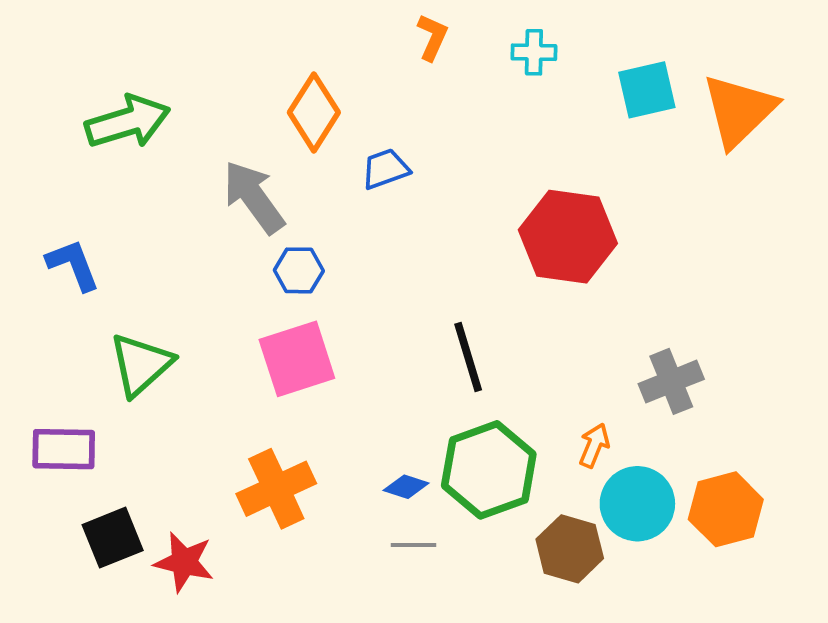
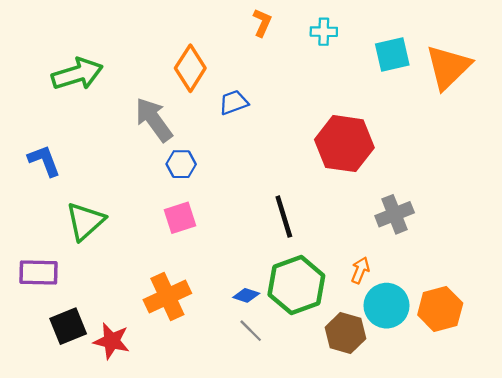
pink square: (297, 359) -> (180, 218), size x0.7
gray cross: (671, 381) -> (395, 214), moved
gray line: (414, 545) -> (251, 331), turned 45

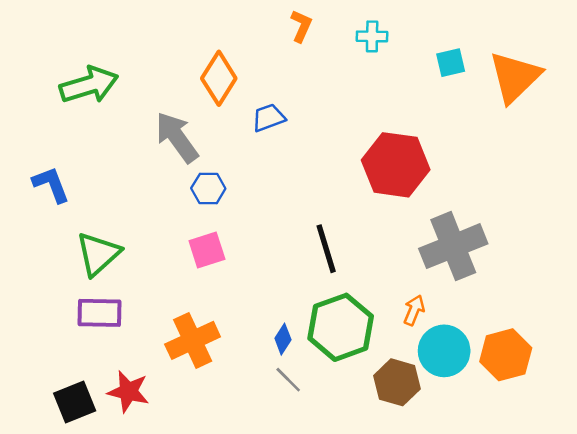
cyan square: (392, 55) -> (451, 63), size x0.7
gray cross: (395, 214) -> (453, 246), size x1.5
purple rectangle: (38, 273) -> (100, 313), moved
blue diamond: (246, 295) -> (283, 339), turned -75
black square: (68, 326) -> (75, 402), moved

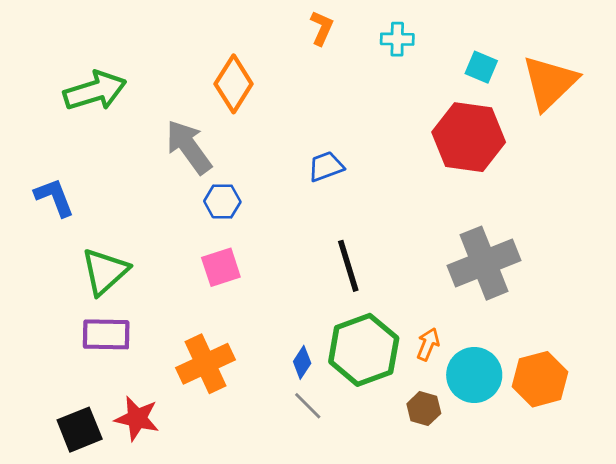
cyan square: (451, 63) -> (481, 67), turned 36
blue trapezoid: (269, 118) -> (326, 166), moved
red hexagon: (396, 165) -> (469, 137), moved
orange arrow: (414, 310) -> (428, 344), moved
brown hexagon: (397, 382) -> (424, 409), size x0.7

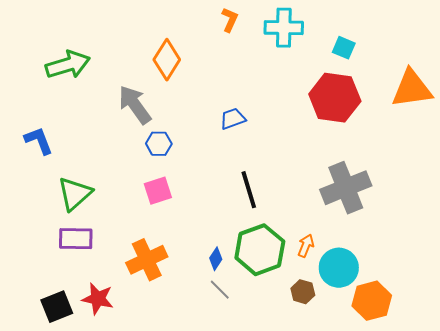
cyan cross: (397, 39) -> (284, 28), size x1.6
orange triangle: (550, 83) -> (412, 89), moved, turned 36
orange hexagon: (540, 379) -> (372, 301), moved

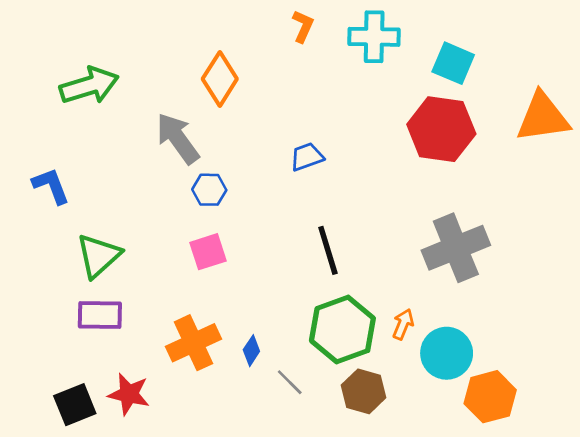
cyan square: (344, 48) -> (453, 63), size x1.4
blue diamond: (216, 259) -> (251, 351), moved
brown hexagon: (303, 292) -> (364, 391), moved, size x1.4

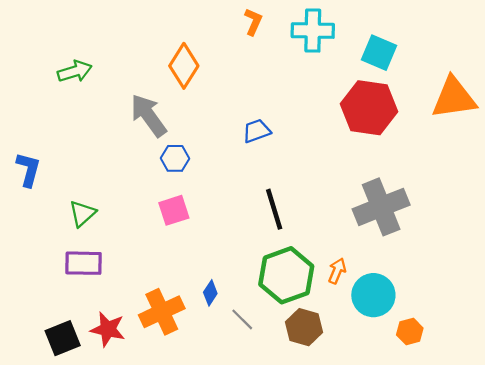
green arrow: (89, 86) -> (75, 71), size x0.7
blue L-shape: (51, 186) -> (28, 169), moved, turned 36
green triangle: (99, 256) -> (82, 214), size x0.7
orange cross: (193, 343) -> (162, 312), moved
orange hexagon: (490, 397) -> (410, 332), size x0.6

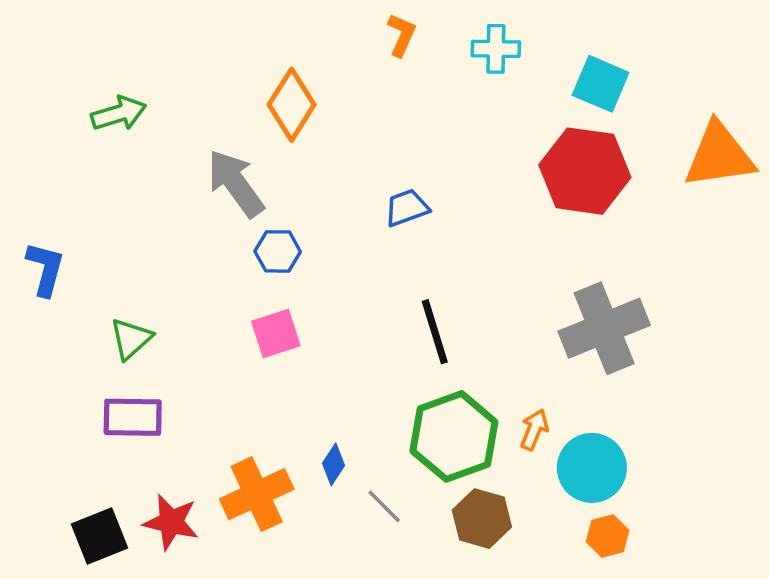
cyan cross: (313, 31) -> (496, 49), size x0.7
orange hexagon: (410, 332) -> (608, 536), moved

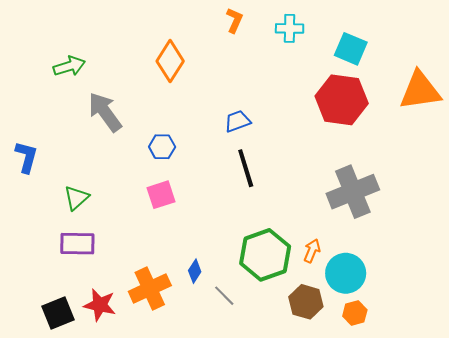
gray arrow: (236, 183) -> (105, 112), moved
black line: (435, 332) -> (246, 168), moved
brown hexagon: (482, 519) -> (306, 302), moved

